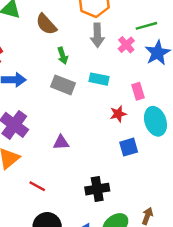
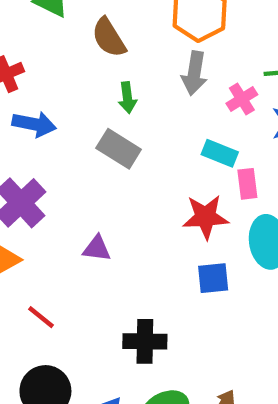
cyan rectangle: (99, 79) -> (220, 153), moved
red star: (118, 114) -> (206, 217), size x1.5

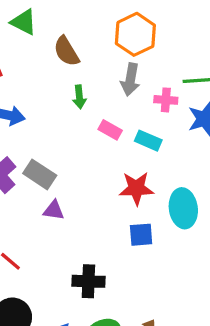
pink cross: (242, 99) -> (166, 100), turned 35
gray rectangle: (119, 149) -> (40, 174), moved
pink rectangle: (247, 184) -> (110, 130), moved, turned -55

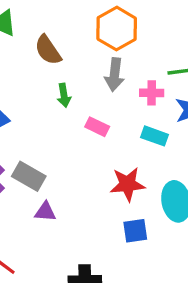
cyan rectangle: (148, 141) -> (155, 136), moved

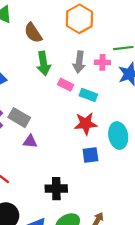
gray arrow: (114, 75) -> (79, 62), moved
green arrow: (64, 95) -> (44, 63), size x1.5
cyan rectangle: (155, 136) -> (88, 95), moved

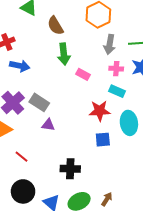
gray arrow: (79, 62) -> (110, 44), moved
pink cross: (102, 62) -> (116, 69), moved
cyan rectangle: (88, 95) -> (117, 91), moved

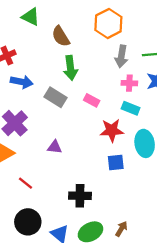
pink rectangle: (83, 74) -> (92, 100), moved
gray rectangle: (39, 102) -> (56, 97), moved

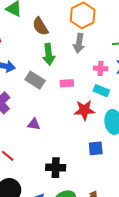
gray arrow: (121, 56) -> (79, 43), moved
pink rectangle: (92, 100) -> (67, 83), turned -32
blue square: (116, 163) -> (96, 148), moved

